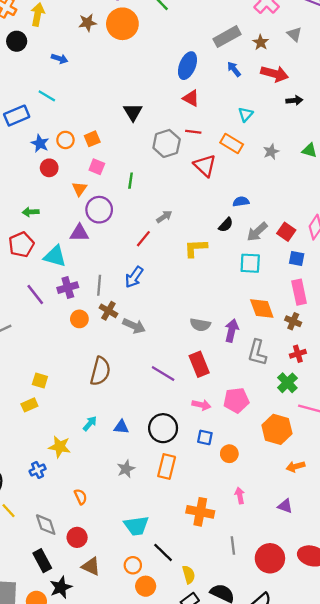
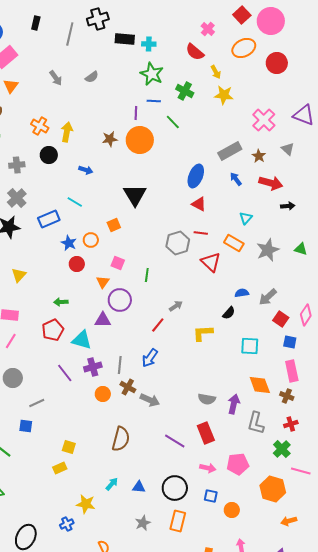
black triangle: (133, 112) -> (135, 195), moved, size x1.4
orange square: (92, 139) -> (114, 225), moved
gray star: (271, 152) -> (268, 250), size x1.6
gray arrow: (257, 232) -> (268, 297), moved

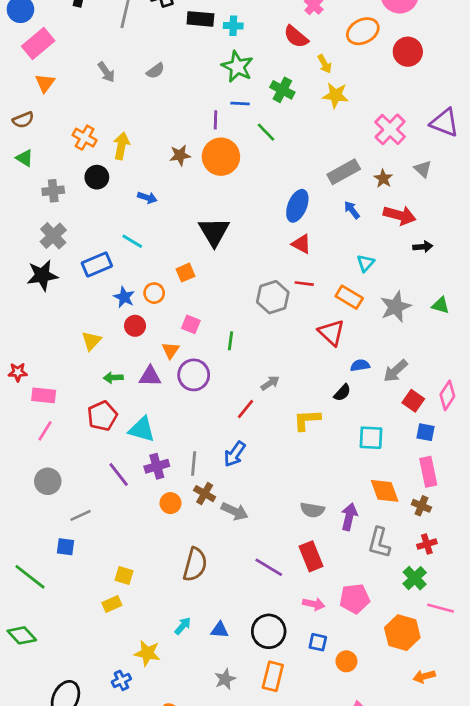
red triangle: (211, 262) -> (331, 333), moved
yellow triangle: (19, 275) -> (91, 341), moved
purple triangle: (103, 320) -> (150, 376), moved

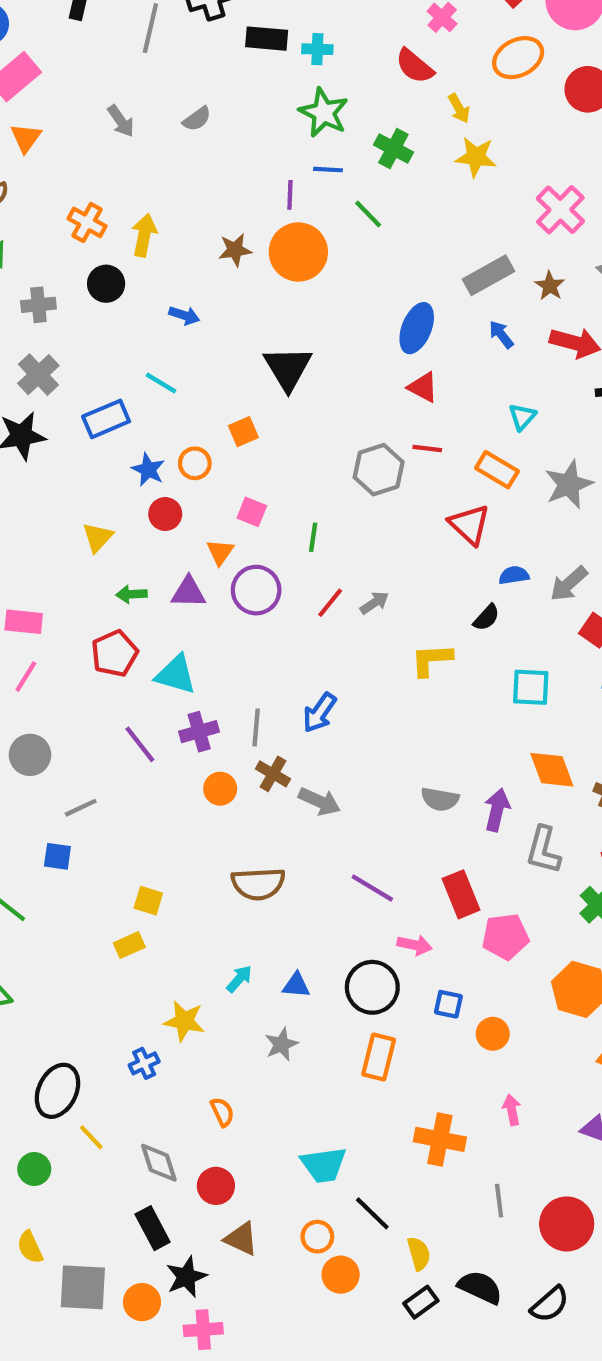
red line: (246, 409) -> (330, 603), moved
red rectangle: (311, 556) -> (461, 894), moved
brown semicircle: (195, 564) -> (258, 884), turned 72
pink arrow: (314, 604) -> (415, 945), moved
gray star: (225, 679) -> (281, 1044), moved

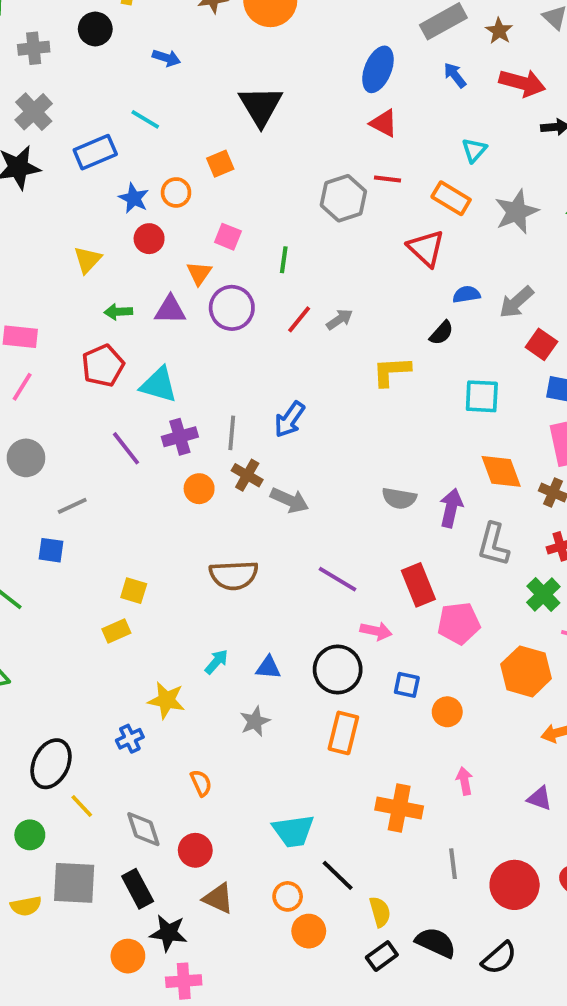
yellow semicircle: (30, 1247) -> (26, 906), turned -76
black star: (186, 1277) -> (168, 933), turned 30
gray square: (83, 1287) -> (74, 883), moved

